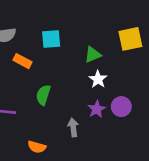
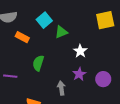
cyan square: (51, 39) -> (44, 20), turned -35
green triangle: (93, 55) -> (61, 32), moved
purple circle: (121, 107) -> (103, 79), moved

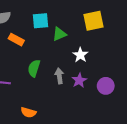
cyan square: (44, 20) -> (41, 21), turned 35
yellow square: (105, 20) -> (94, 21), moved
gray arrow: (61, 88) -> (59, 76), moved

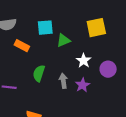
purple circle: (106, 86) -> (108, 69), moved

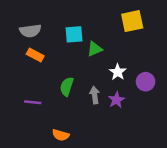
yellow square: (96, 28) -> (132, 21), moved
orange rectangle: (22, 46) -> (35, 55), moved

